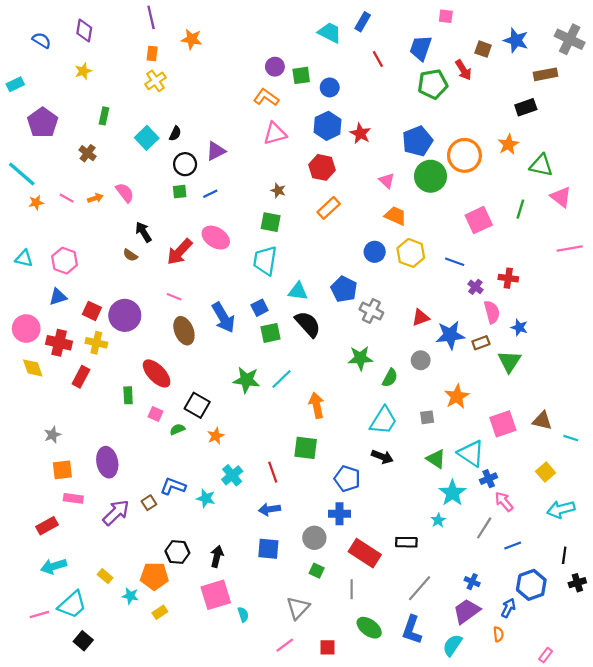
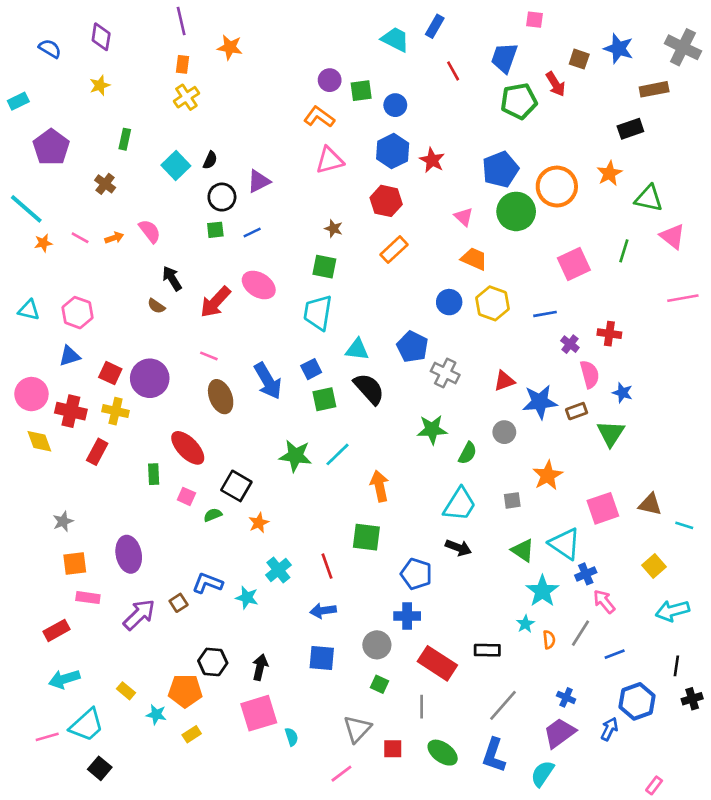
blue line: (455, 262) -> (545, 314), turned -30
orange semicircle: (498, 634) -> (549, 640), moved
red square: (328, 647) -> (393, 749), moved

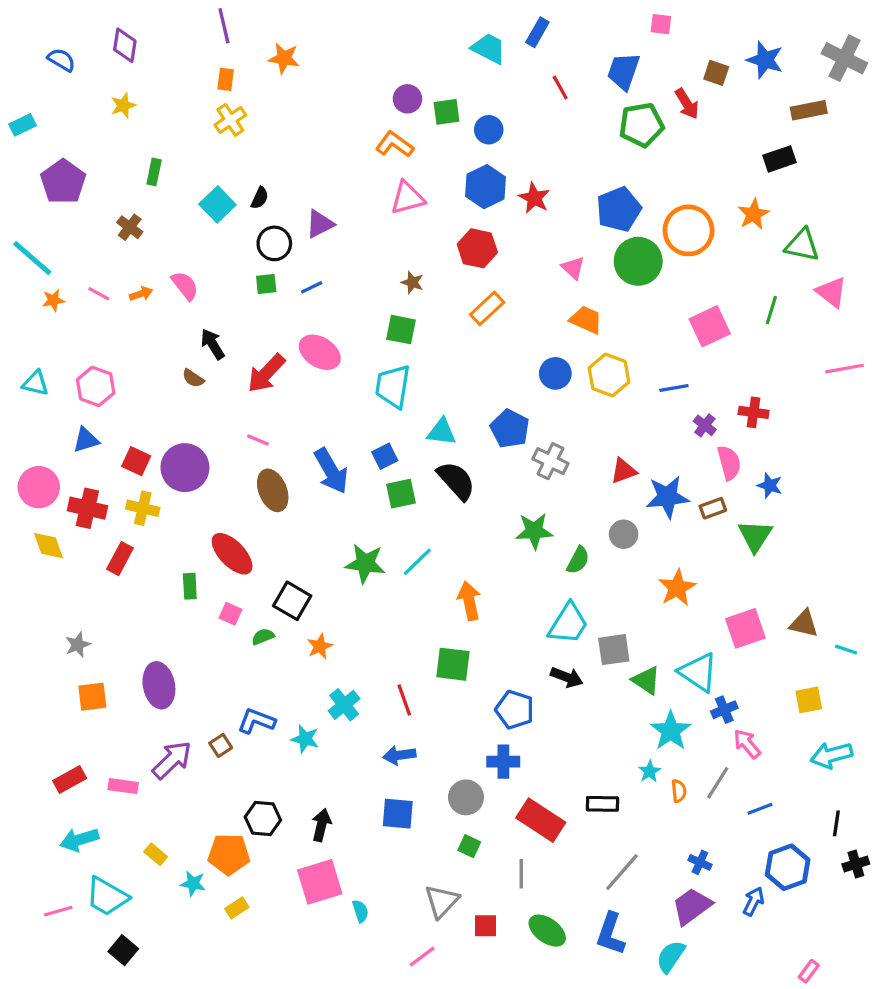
gray square: (512, 500) -> (614, 650), moved, size x1.5
yellow square: (654, 566) -> (809, 700), turned 30
pink rectangle: (88, 598) -> (123, 786), moved
cyan trapezoid: (87, 725) -> (107, 896), turned 72

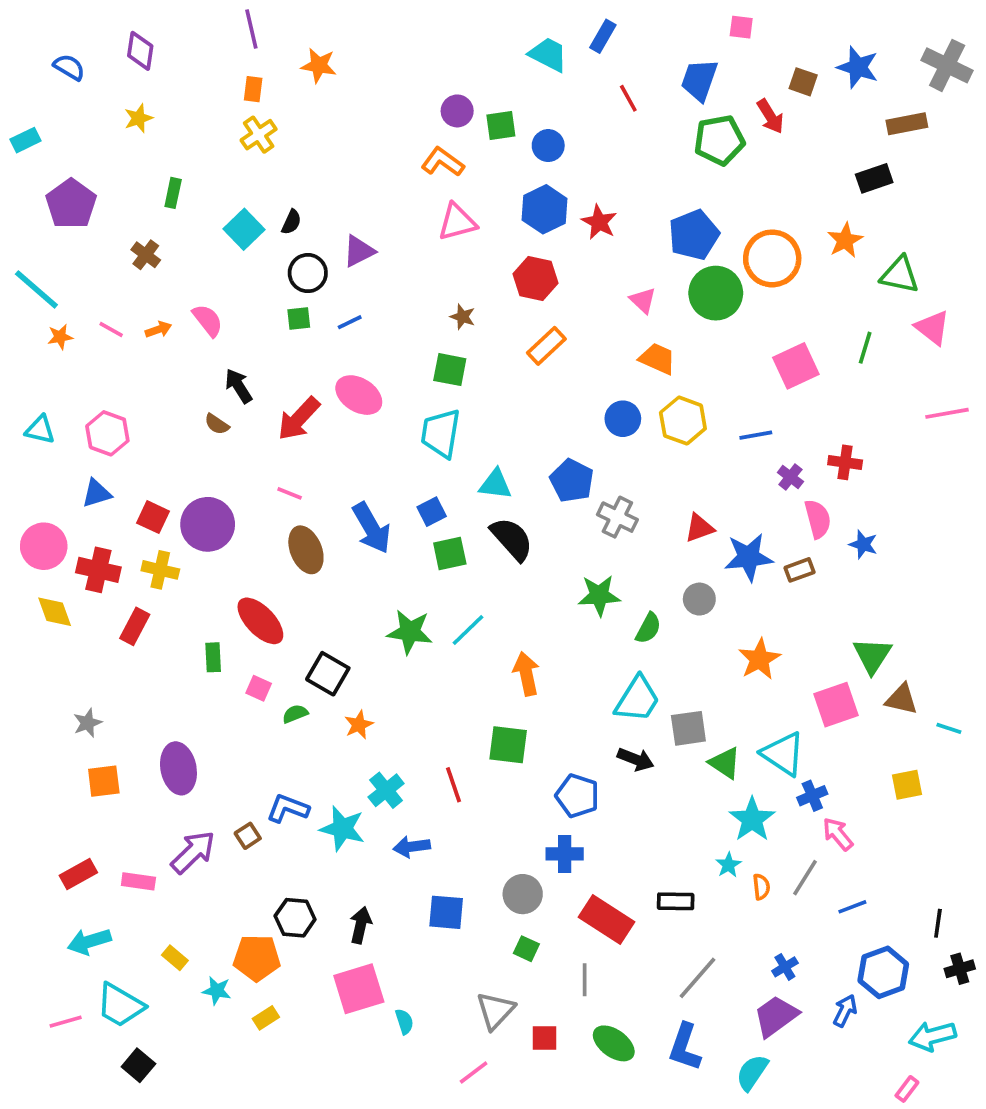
green triangle: (755, 536) -> (872, 655), moved
cyan star: (305, 739) -> (342, 828), size x1.4
blue arrow: (399, 755) -> (412, 847), moved
cyan arrow: (831, 755) -> (932, 1036), moved
blue cross: (700, 862) -> (785, 967), turned 35

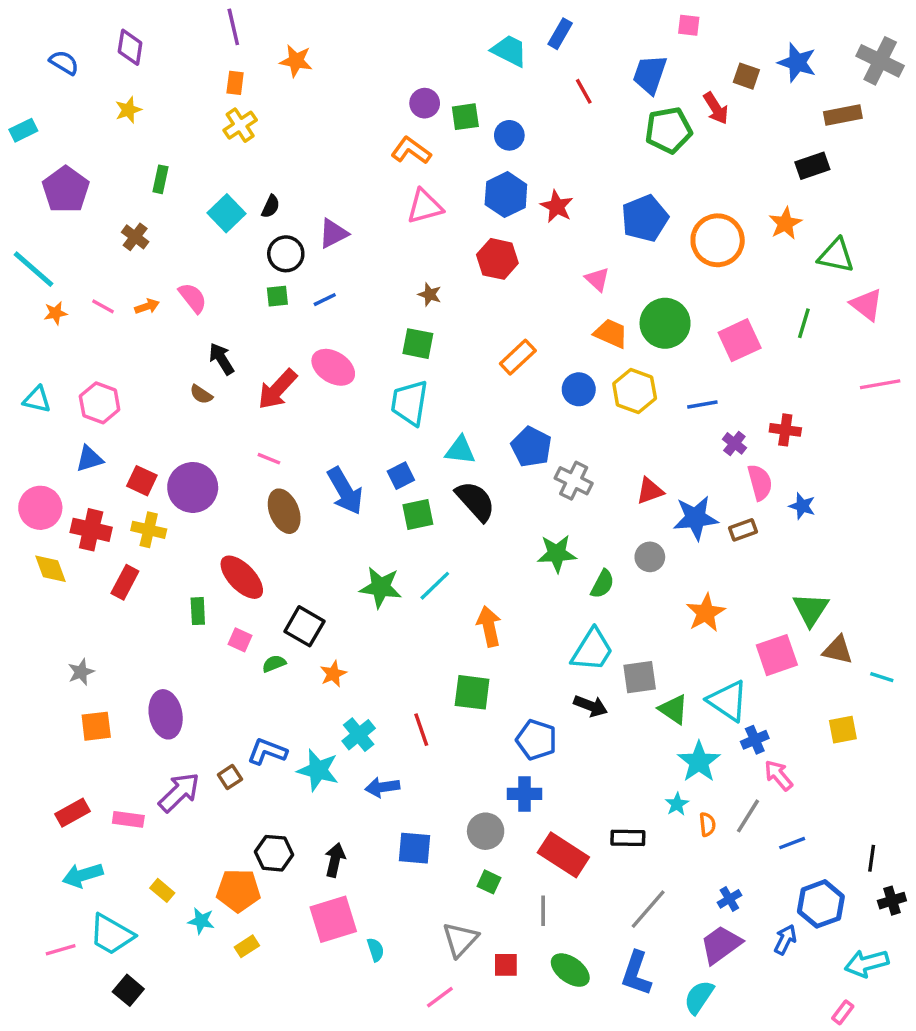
green circle: (716, 293) -> (665, 323), moved
orange rectangle: (546, 346) -> (518, 357), moved

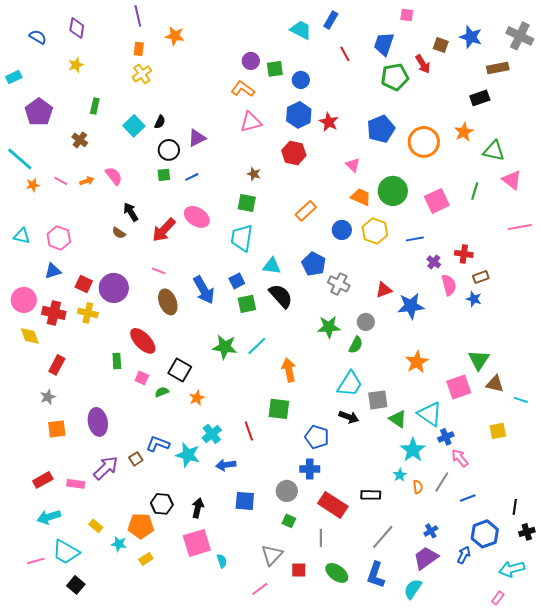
brown rectangle: (743, 530) -> (481, 277), moved
gray circle: (650, 557) -> (366, 322), moved
red rectangle: (125, 582) -> (57, 365), moved

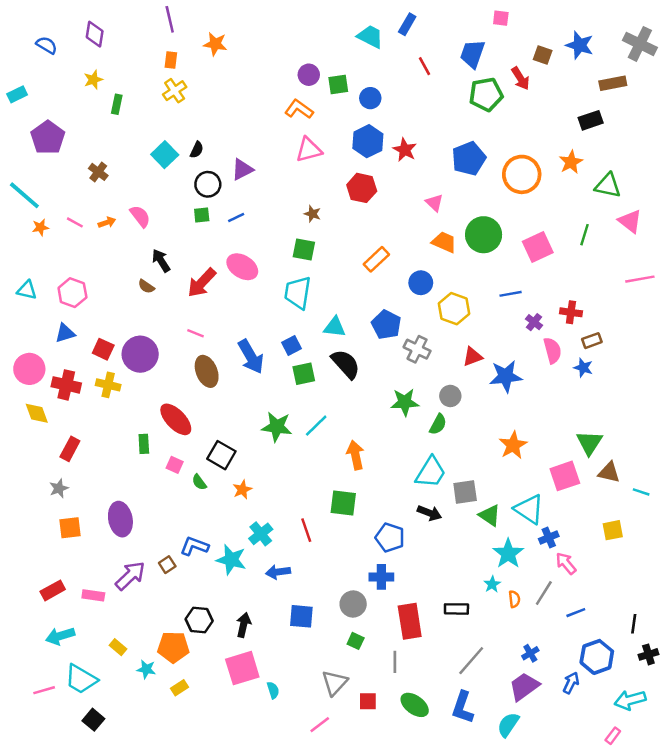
green rectangle: (95, 106) -> (117, 104), moved
yellow hexagon: (375, 231) -> (454, 309), moved
green semicircle: (162, 392) -> (199, 482), turned -104
red rectangle: (333, 505) -> (410, 621), turned 48

